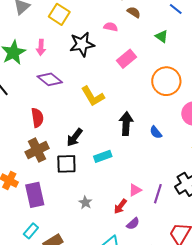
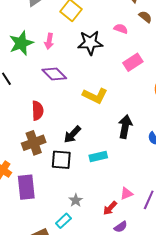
yellow L-shape: (93, 96) -> (95, 96), turned -40
cyan rectangle: (31, 231) -> (63, 221), moved

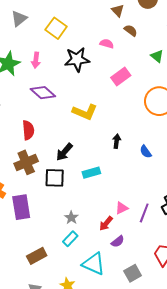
black arrow: (125, 127) -> (117, 141), size x0.6
cyan rectangle: (63, 221) -> (70, 239), moved

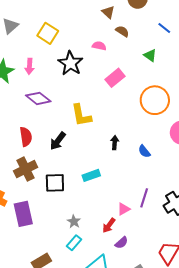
black star: (77, 59) -> (70, 63), turned -30
yellow L-shape: (85, 112) -> (81, 115), turned 60
black arrow: (64, 152) -> (58, 141), moved
purple line: (144, 213) -> (144, 198), moved

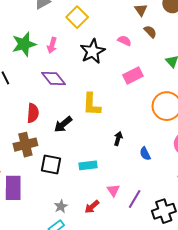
pink triangle: (124, 209) -> (113, 190), moved, turned -48
red arrow: (109, 225) -> (92, 207), moved

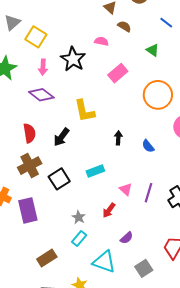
yellow square: (77, 17) -> (36, 37), moved
pink arrow: (52, 45) -> (43, 67), moved
black square: (51, 165) -> (59, 179), turned -30

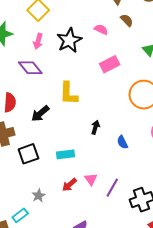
red arrow: (109, 210) -> (69, 185), moved
cyan rectangle: (79, 239) -> (20, 215), moved

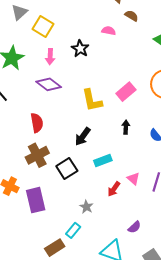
black star: (69, 40) -> (80, 49), size x0.7
pink rectangle: (110, 64) -> (126, 92), moved
black arrow: (40, 114) -> (83, 136), moved

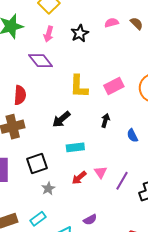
brown semicircle: (131, 16) -> (137, 23), moved
pink semicircle: (109, 31) -> (112, 23), turned -40
black square: (67, 169) -> (37, 164), moved
cyan rectangle: (73, 230) -> (38, 219), moved

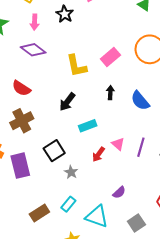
red semicircle: (20, 95) -> (21, 88), turned 132
blue semicircle: (132, 135) -> (140, 101), size x1.5

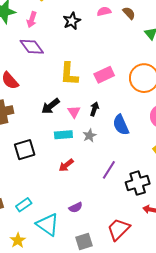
pink arrow: (35, 22) -> (32, 20), moved
pink triangle: (118, 144) -> (74, 112), moved
gray star: (71, 172) -> (90, 136), moved

